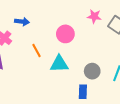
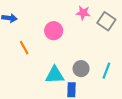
cyan triangle: (59, 64) -> (55, 75), moved

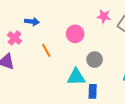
gray circle: (81, 69) -> (95, 60), moved

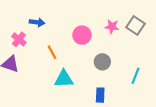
pink star: (104, 16) -> (112, 27), moved
cyan triangle: (76, 77) -> (64, 79), moved

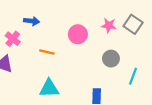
orange line: (52, 52) -> (47, 52), turned -48
gray circle: (102, 62) -> (111, 59), moved
cyan triangle: (64, 79) -> (49, 88), moved

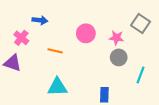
pink star: (109, 25) -> (116, 38), moved

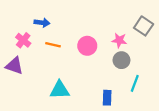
pink circle: (86, 33) -> (87, 46), moved
orange line: (55, 51) -> (53, 45), moved
cyan line: (141, 75) -> (135, 83), moved

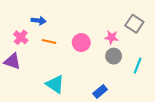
cyan line: (135, 83) -> (138, 65), moved
cyan triangle: (60, 90) -> (55, 84), turned 36
blue rectangle: (107, 98) -> (100, 92), turned 48

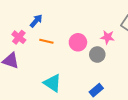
blue arrow: (38, 21) -> (36, 21), turned -56
gray circle: (114, 56) -> (97, 55), moved

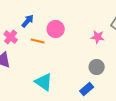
pink circle: (78, 42) -> (56, 29), moved
gray circle: (97, 55) -> (97, 67), moved

